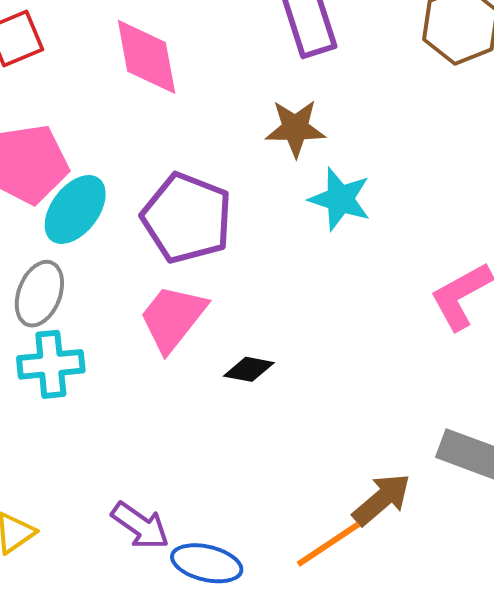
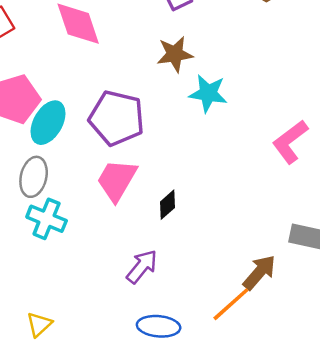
cyan cross: (51, 364) -> (47, 219), turned 36
black diamond: (249, 369) -> (167, 205), turned -44
purple arrow: (140, 526) -> (142, 267), moved, turned -78

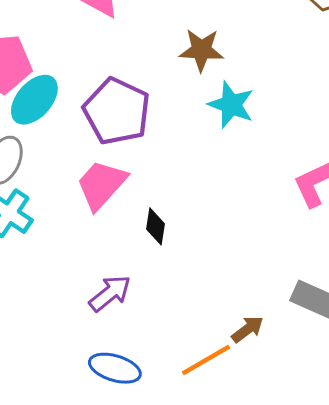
black diamond: (167, 205) -> (155, 226), turned -52
brown arrow: (259, 272) -> (248, 329), size x0.7

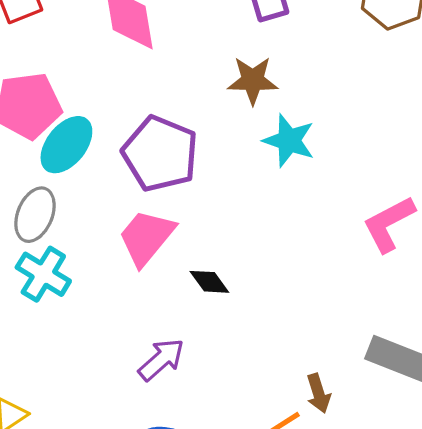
black diamond: (155, 226) -> (209, 282), turned -42
brown arrow: (248, 329) -> (319, 393), turned 112

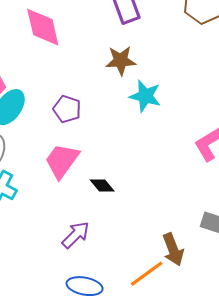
purple pentagon: (160, 154) -> (67, 109), size x0.6
brown arrow: (319, 393) -> (173, 250), size x1.4

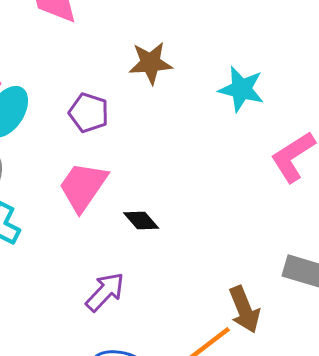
brown star: (121, 61) -> (151, 63), moved
cyan star: (145, 96) -> (241, 89), moved

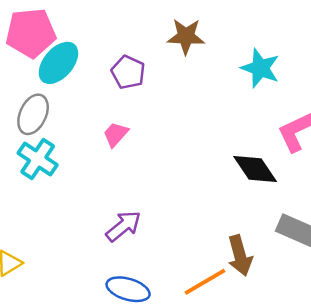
pink trapezoid: (83, 187) -> (116, 134), size x0.6
black diamond: (141, 221) -> (255, 169), moved, size x1.5

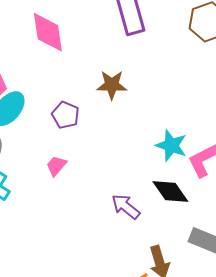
cyan star: (260, 68) -> (171, 145), moved
purple arrow: (123, 226) -> (126, 207), moved, turned -100

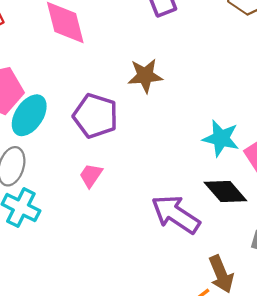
purple pentagon: (65, 115) -> (95, 116), size x1.4
purple arrow: (126, 207) -> (176, 214), size x1.4

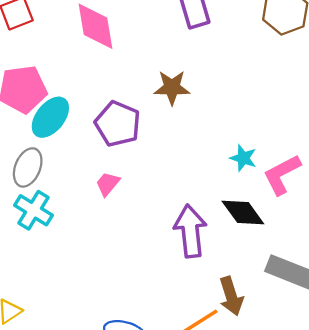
cyan star: (221, 138) -> (243, 158), size x0.7
purple arrow: (176, 214) -> (190, 231), turned 45

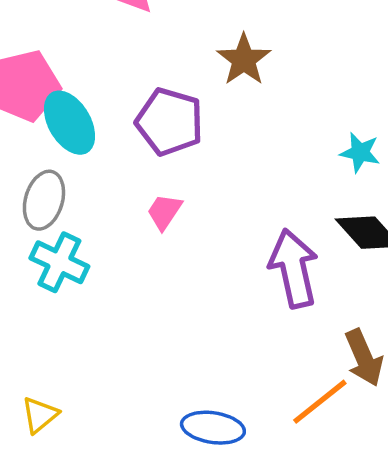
brown star: (172, 87) -> (244, 60), turned -30
cyan ellipse: (50, 117) -> (69, 123), turned -63

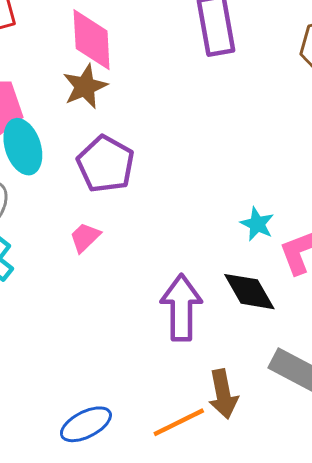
brown star: (244, 60) -> (85, 87), moved
blue ellipse: (213, 428) -> (86, 424), turned -48

